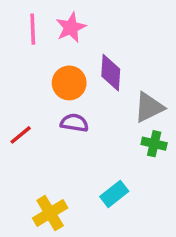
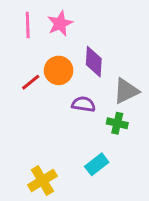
purple semicircle: (74, 123) -> (83, 104), moved
red line: (21, 135) -> (31, 82), moved
green cross: (154, 144) -> (117, 123), moved

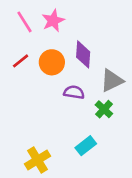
pink line: (28, 25) -> (24, 22), turned -30
red line: (31, 82) -> (21, 61), moved
green cross: (117, 123) -> (104, 109), turned 30

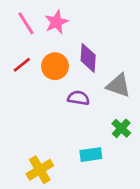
gray triangle: (112, 81) -> (118, 86), turned 45
green cross: (104, 109) -> (121, 128), moved
cyan rectangle: (86, 146) -> (91, 155), turned 30

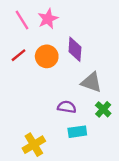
gray triangle: (118, 86) -> (91, 82), moved
purple semicircle: (78, 98) -> (67, 107), moved

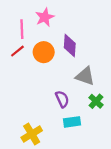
pink line: (22, 20) -> (22, 29), moved, turned 30
purple semicircle: (67, 107) -> (62, 99), turned 56

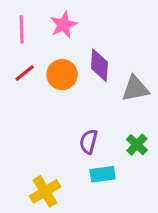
pink line: (22, 29) -> (22, 29), moved
gray triangle: (85, 76) -> (135, 89), moved, turned -30
purple semicircle: (62, 99) -> (89, 142), turned -140

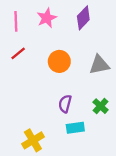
purple diamond: (99, 65) -> (83, 18), moved, turned 40
orange circle: (62, 75) -> (59, 61), moved

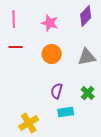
pink star: (47, 18) -> (50, 23), moved, turned -30
purple diamond: (83, 18) -> (86, 16), moved
red line: (18, 53) -> (16, 47), turned 40

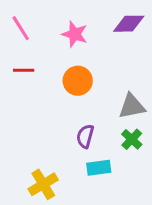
purple diamond: (86, 16) -> (129, 24), turned 45
pink line: (14, 19) -> (21, 28), turned -30
gray triangle: (87, 57) -> (132, 106), moved

